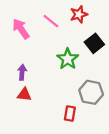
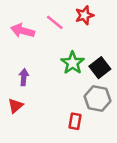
pink arrow: (21, 29) -> (23, 31), turned -40
black square: (94, 43) -> (100, 68), moved
red triangle: (24, 95) -> (15, 106), moved, turned -48

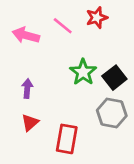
red triangle: (15, 106) -> (30, 123), moved
red rectangle: (75, 121) -> (67, 139), moved, size x1.5

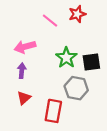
pink arrow: (26, 35) -> (25, 47), moved, turned -30
black square: (114, 78) -> (91, 62), turned 30
gray hexagon: (112, 113) -> (76, 88), moved

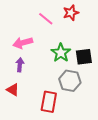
red triangle: (24, 98) -> (13, 90), moved, turned -48

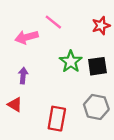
red star: (71, 13) -> (101, 26), moved
pink arrow: (23, 43) -> (27, 37), moved
gray hexagon: (70, 81) -> (96, 107), moved

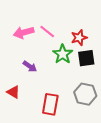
pink line: (53, 22) -> (47, 31), moved
red star: (101, 26) -> (79, 38), moved
purple arrow: (23, 76) -> (30, 66), moved, turned 120

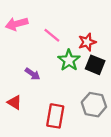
pink arrow: (24, 32) -> (17, 24), moved
black square: (86, 58) -> (95, 65), turned 30

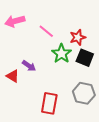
red triangle: (14, 102) -> (13, 76), moved

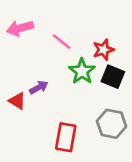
purple arrow: (29, 66) -> (39, 87), turned -64

